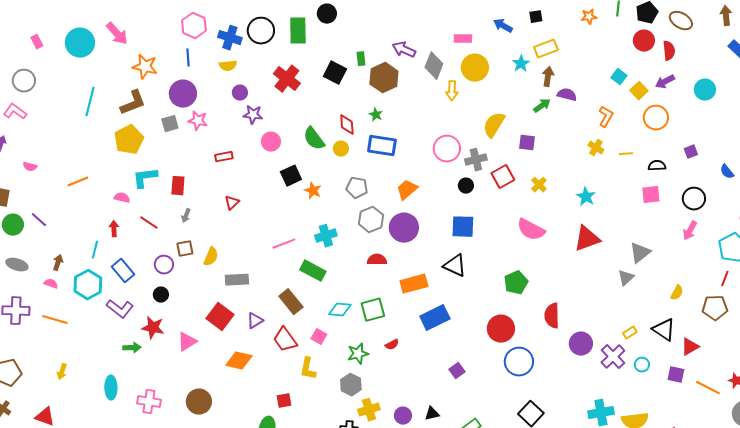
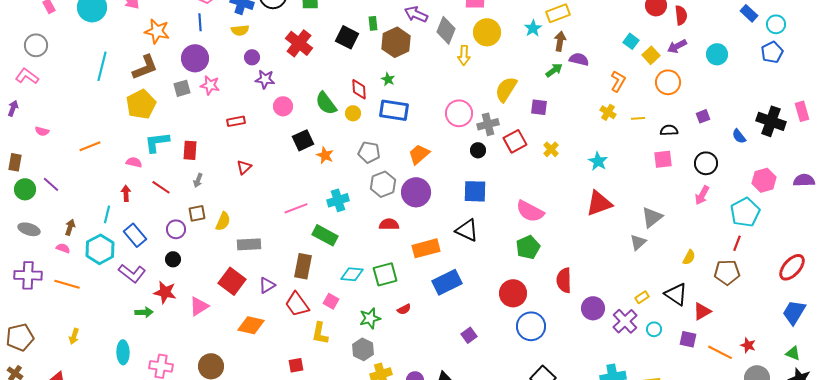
pink semicircle: (531, 230) -> (530, 211), moved
brown rectangle: (291, 302) -> (303, 266), turned 50

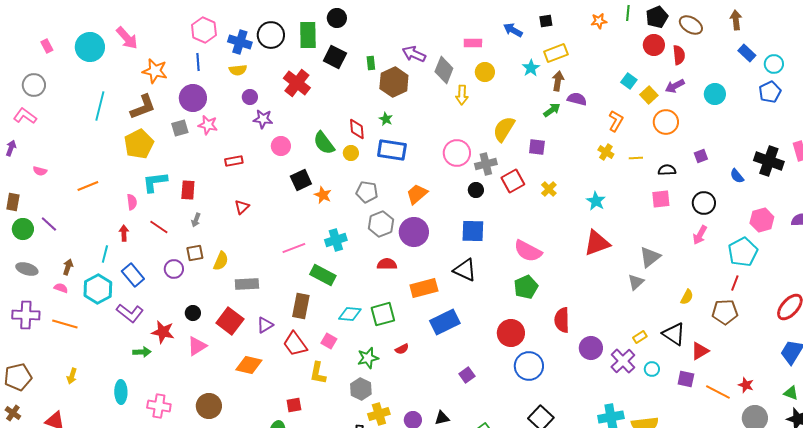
yellow circle: (487, 32) -> (485, 72), size x0.7
black square: (347, 37) -> (335, 57), moved
pink semicircle: (134, 162) -> (132, 202), turned 70
black circle: (173, 259) -> (193, 313), moved

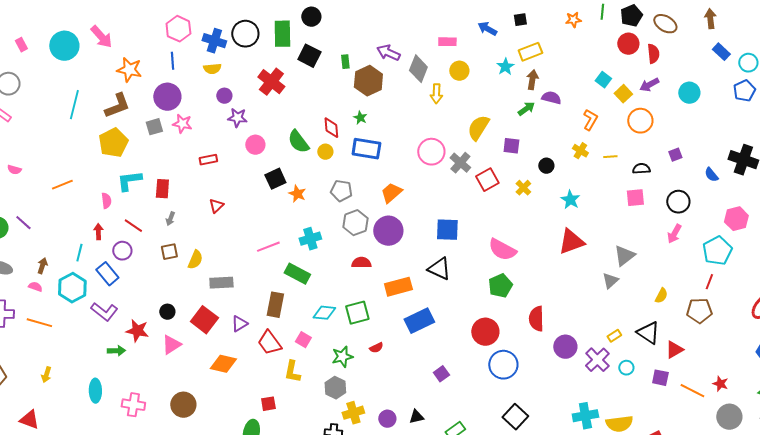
gray cross: (486, 164) -> (460, 163), turned -35
black circle: (476, 190) -> (546, 166), moved
purple circle: (174, 269) -> (122, 251), moved

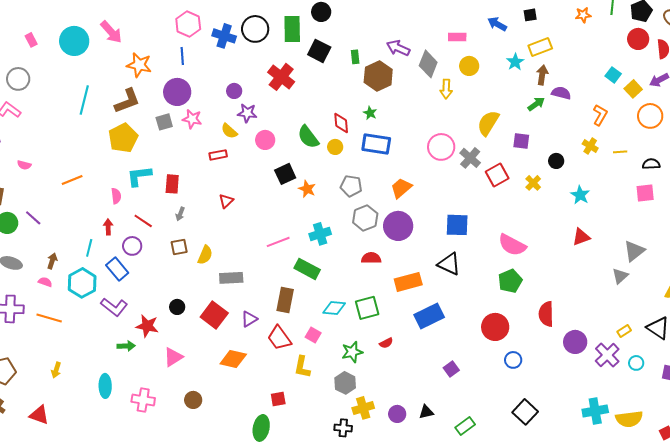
yellow semicircle: (212, 69) -> (229, 131), moved, turned 48
red triangle: (571, 242) -> (581, 237), size x0.7
pink triangle: (171, 345) -> (173, 357), moved
blue circle: (503, 365) -> (513, 360), size x0.6
brown circle: (183, 405) -> (193, 400), size x0.7

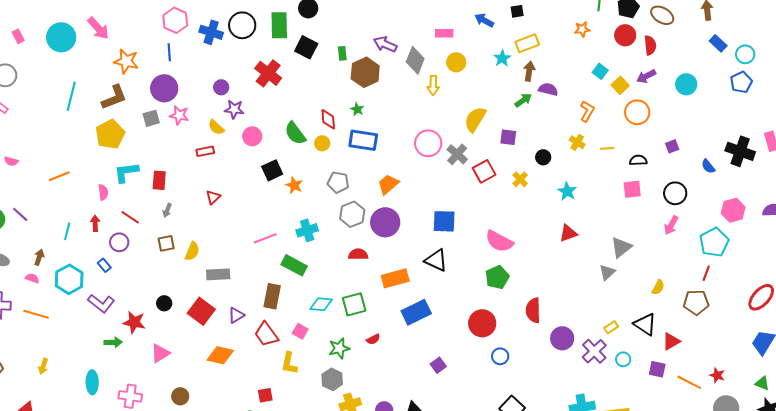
orange star: (583, 15) -> (582, 29), moved
cyan line: (89, 248) -> (67, 231), moved
blue rectangle: (117, 269) -> (104, 265), size x0.6

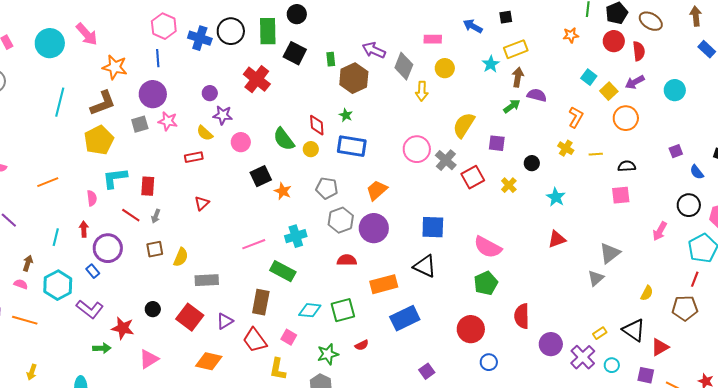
purple square: (672, 146) -> (676, 151), moved
black circle: (675, 193) -> (689, 205), moved
red line: (130, 217) -> (131, 215), moved
purple circle: (119, 242) -> (108, 248), size x1.5

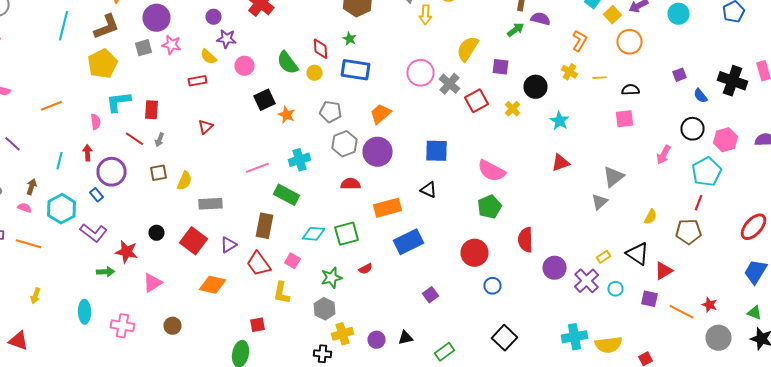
black circle: (532, 163) -> (536, 87), size x1.5
black triangle: (425, 266) -> (428, 190), size x0.7

